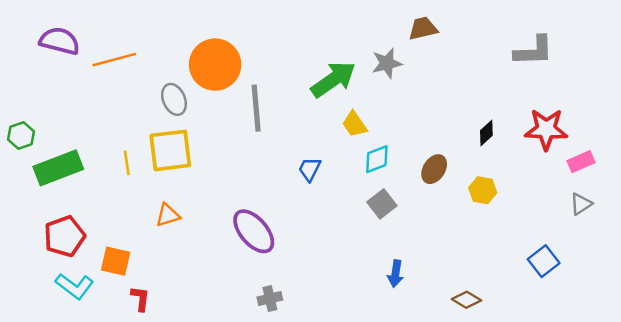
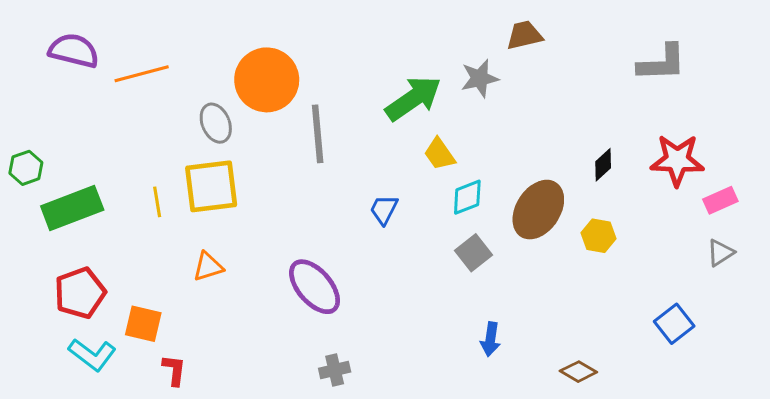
brown ellipse: (434, 169) -> (538, 210), size x1.6

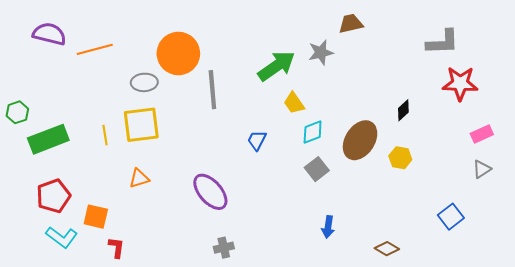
gray ellipse: (216, 123) -> (144, 82), turned -70
red star: (677, 160) -> (460, 83), moved

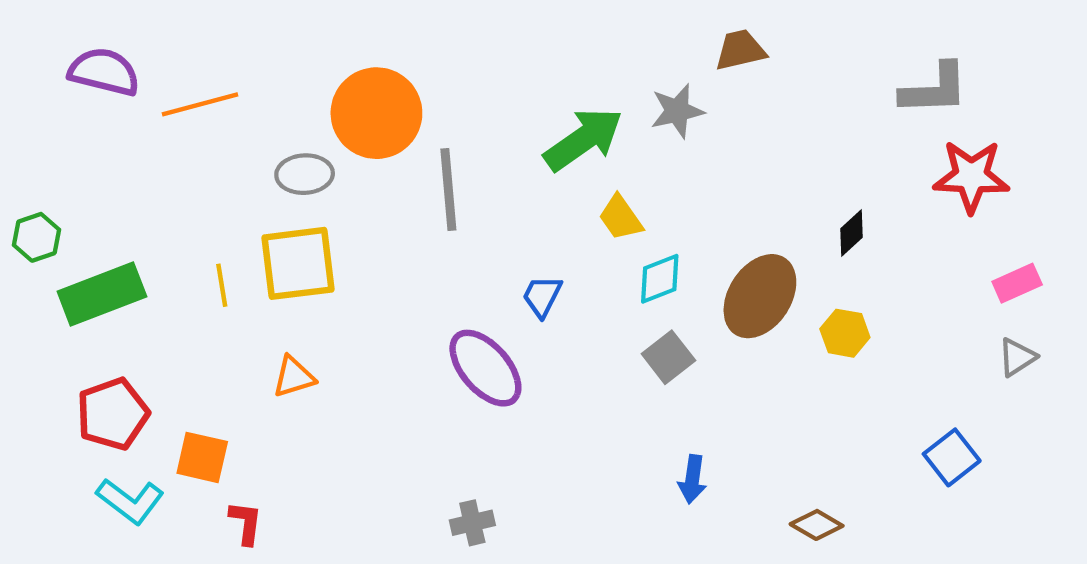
purple ellipse: (210, 192) -> (485, 368), moved

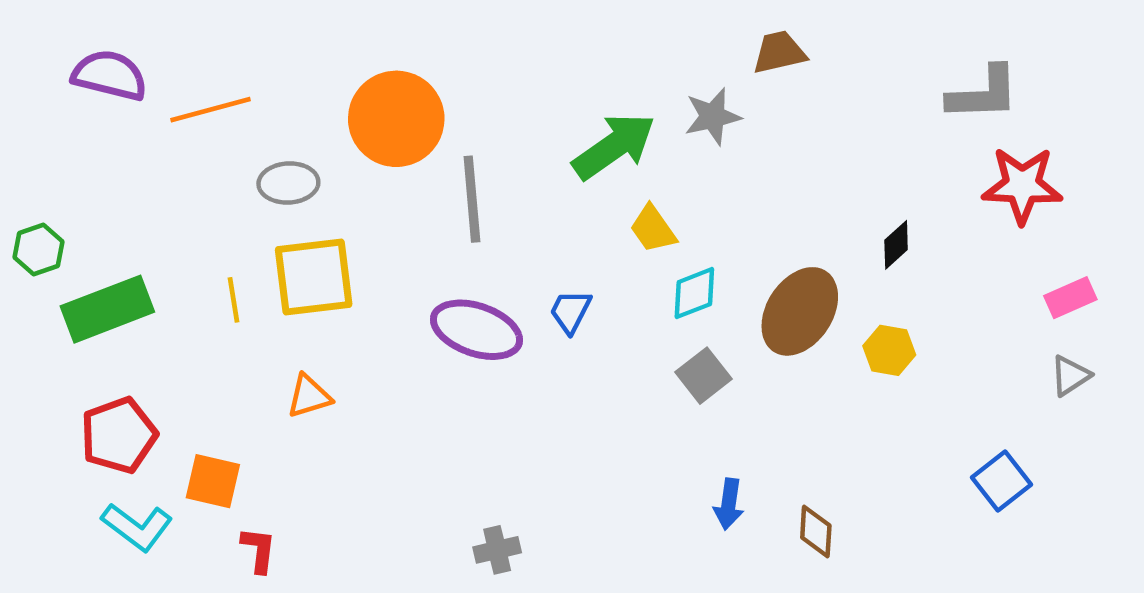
gray ellipse: (305, 174) -> (288, 183), moved
purple ellipse: (485, 368) -> (476, 330), moved, turned -30
brown diamond: (817, 525) -> (816, 532), moved, turned 63

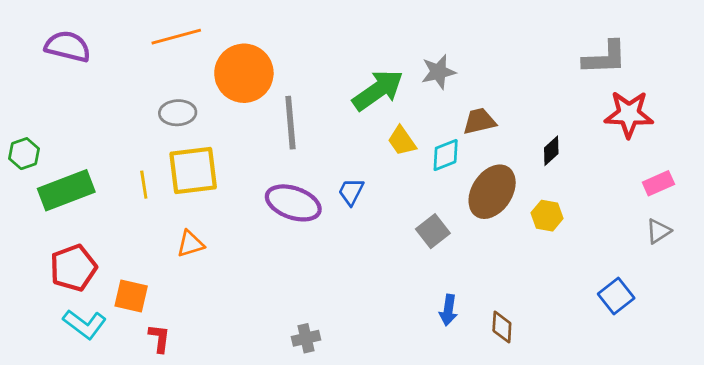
brown trapezoid: (779, 52) -> (479, 121), moved
orange line: (211, 110) -> (176, 37), moved
cyan diamond: (694, 293) -> (446, 155), moved

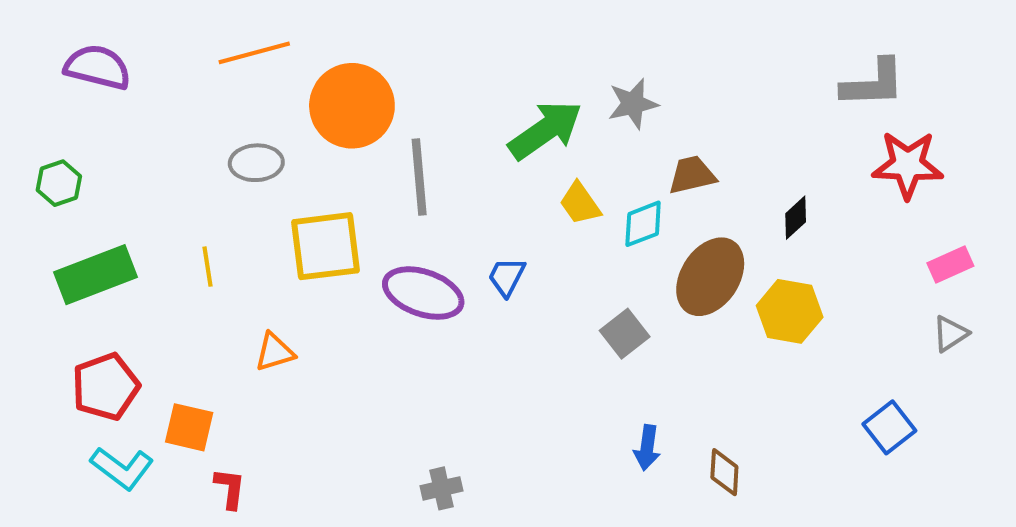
green hexagon: (24, 154) -> (59, 183), moved
yellow square: (193, 171) -> (326, 246), moved
yellow hexagon: (547, 216) -> (790, 311), size x1.4

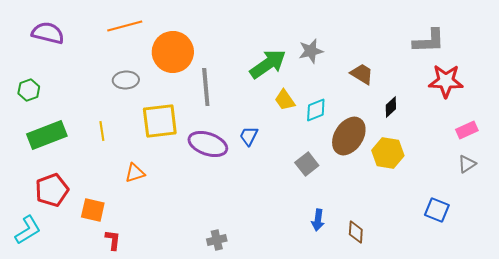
brown trapezoid: (692, 175) -> (362, 74), moved, turned 45
blue square: (889, 427) -> (437, 210), turned -30
cyan L-shape: (122, 468) -> (28, 230), moved, turned -68

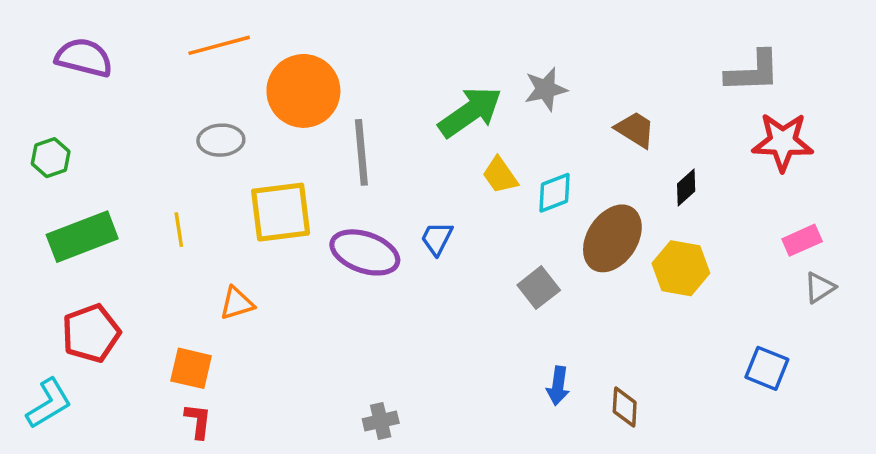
pink rectangle: (467, 130) -> (802, 240), moved
orange square: (93, 210) -> (191, 368), moved

